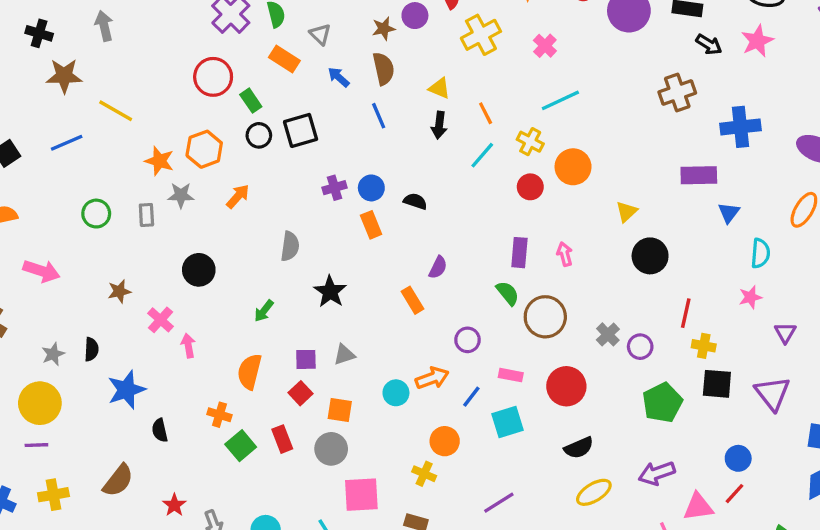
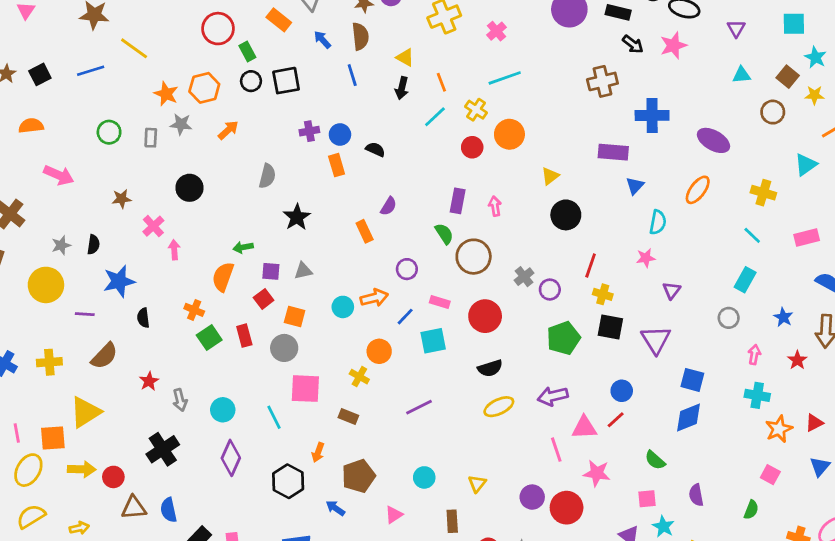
green arrow: (264, 311) -> (243, 247), moved, turned 36
purple line: (36, 445) -> (85, 314), moved

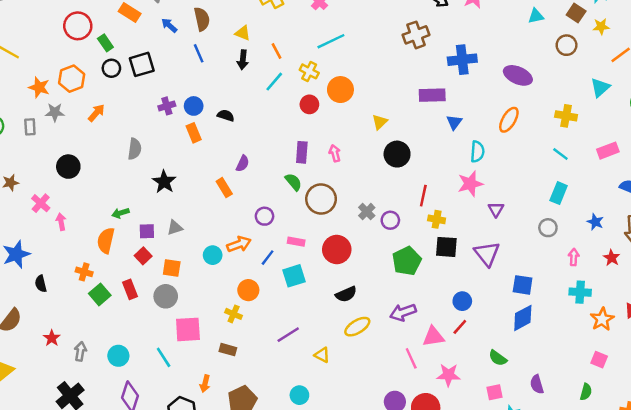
pink star: (646, 258) -> (470, 184), size x1.5
gray arrow: (180, 400) -> (80, 351), turned -150
yellow triangle: (477, 484) -> (322, 355), moved, turned -35

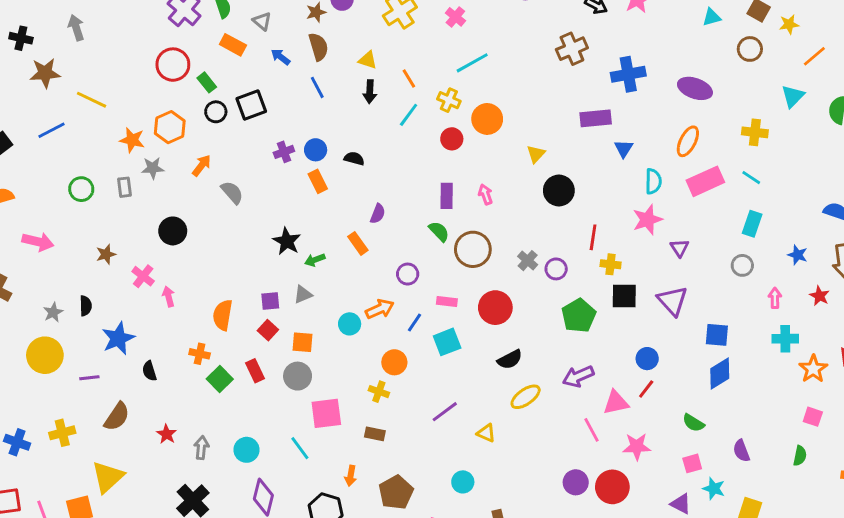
gray semicircle: (135, 149) -> (232, 192), moved, turned -45
pink rectangle: (608, 151) -> (705, 181), moved, size x1.4
green arrow: (120, 213) -> (315, 260), moved

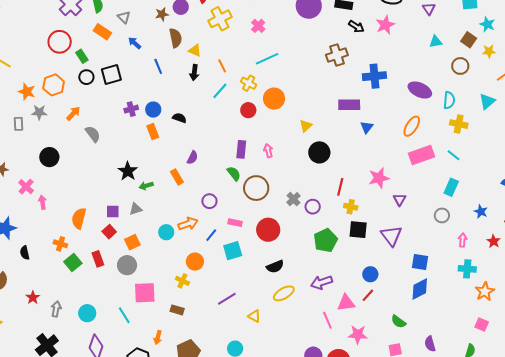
brown semicircle: (318, 47) -> (175, 38), moved
cyan semicircle: (653, 181) -> (449, 100), moved
orange square: (302, 342) -> (132, 242), turned -35

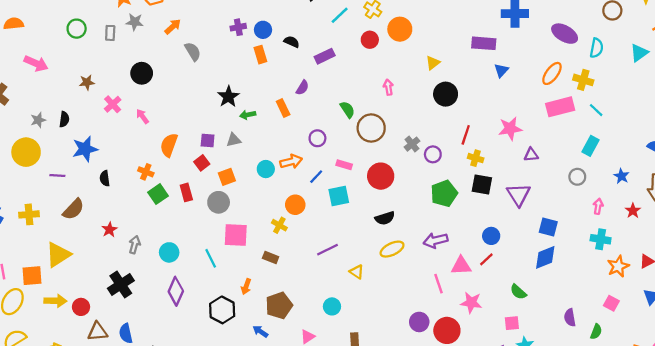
yellow cross: (459, 124) -> (583, 80), moved
purple rectangle: (241, 149) -> (325, 56), moved, turned 54
purple triangle: (400, 200) -> (531, 155), turned 48
pink arrow: (42, 202) -> (142, 116), moved, turned -32
purple semicircle: (430, 344) -> (570, 318), moved

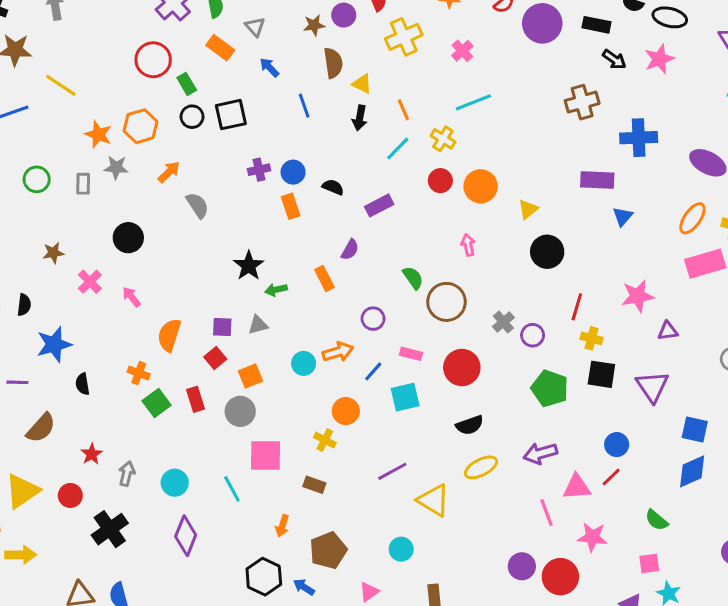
orange circle: (400, 29) -> (481, 186), moved
green pentagon: (444, 193) -> (550, 388), turned -30
yellow triangle: (357, 272) -> (434, 500), size x1.6
red circle: (81, 307) -> (70, 495), moved
black hexagon: (222, 310) -> (264, 577), moved

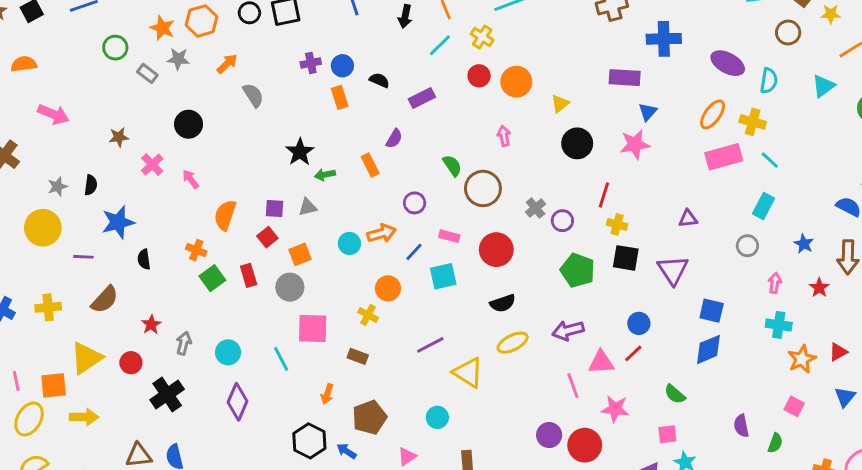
green circle: (37, 179) -> (115, 48), moved
gray rectangle: (83, 184) -> (147, 73), turned -54
pink star: (638, 296) -> (635, 144), moved

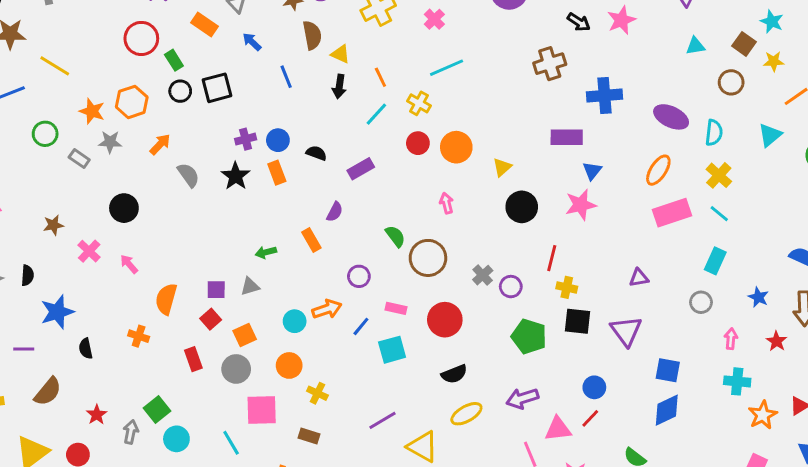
yellow cross: (753, 122) -> (719, 175), moved, turned 30
black star: (300, 152) -> (236, 176), moved
green square: (212, 278) -> (157, 410), moved
orange circle: (388, 288) -> (289, 365), moved

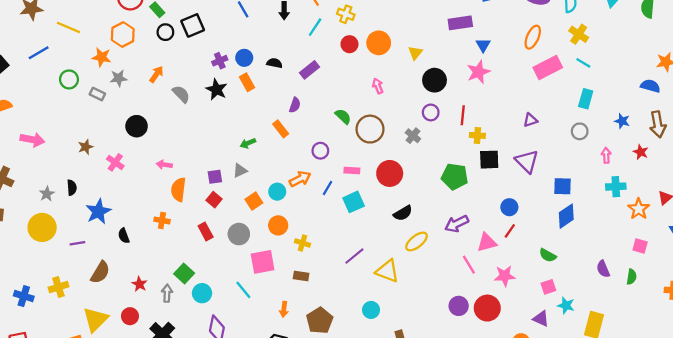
orange hexagon: (132, 102) -> (123, 35), moved
pink arrow: (129, 264) -> (164, 165), moved, turned -32
purple circle: (511, 287) -> (431, 112), moved
orange square: (245, 335) -> (254, 201), moved

